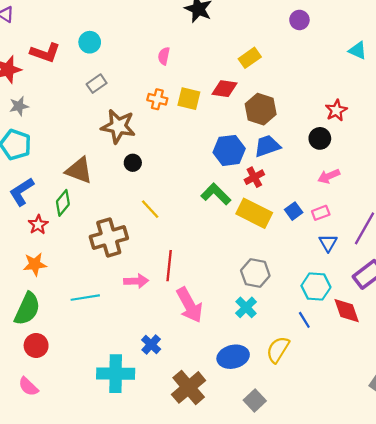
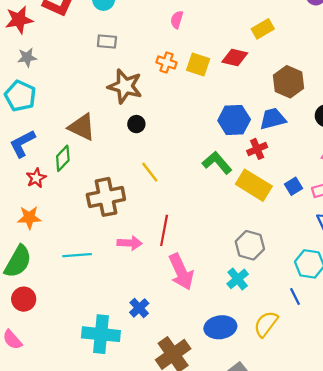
gray rectangle: (97, 84) -> (107, 42), turned 36
brown hexagon: (261, 109) -> (289, 82), moved

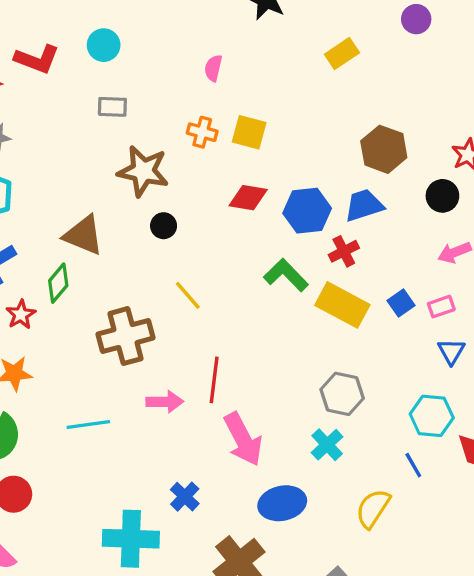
yellow rectangle: (263, 29) -> (342, 54), moved
red diamond: (235, 58) -> (248, 198), moved
blue ellipse: (220, 327) -> (282, 503), moved

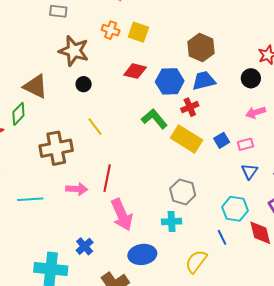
brown hexagon: (384, 149) -> (201, 47), moved
cyan cross: (327, 445) -> (172, 221), turned 36

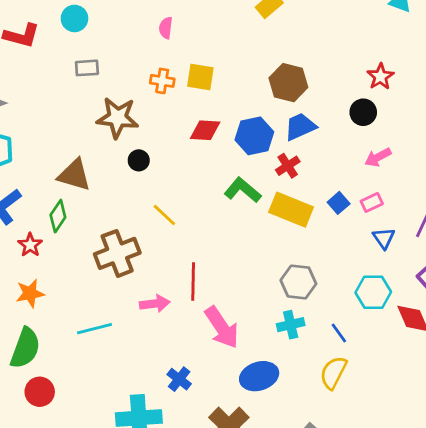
blue line: (222, 237) -> (339, 333), moved

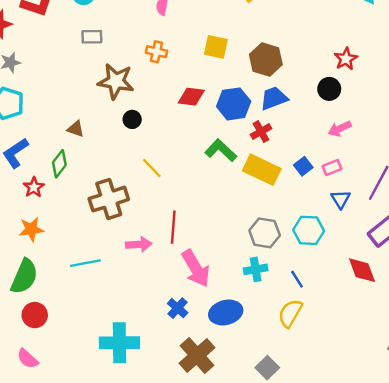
yellow square: (200, 77) -> (216, 47), moved
brown triangle: (74, 175) -> (76, 129), size x0.6
cyan hexagon: (373, 292) -> (309, 230), moved
blue cross: (179, 379) -> (178, 308), moved

